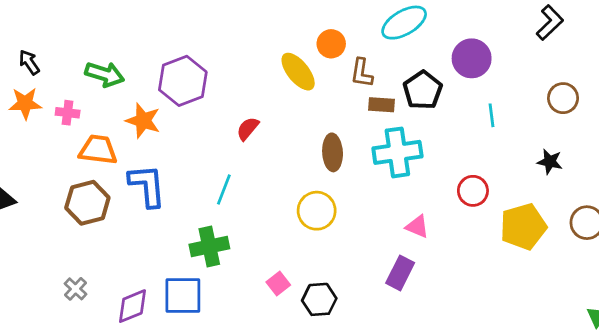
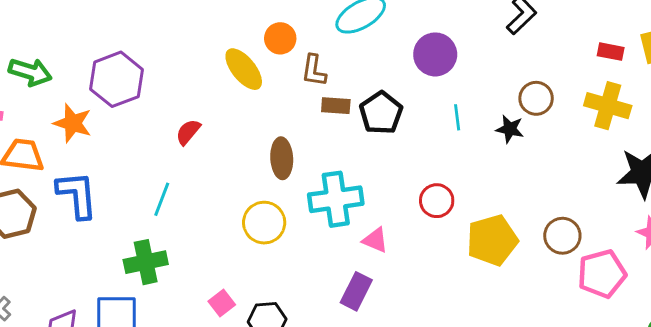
black pentagon: (423, 90) -> (381, 113), moved
cyan cross: (397, 152) -> (336, 199), moved
black star: (550, 162) -> (510, 129), moved

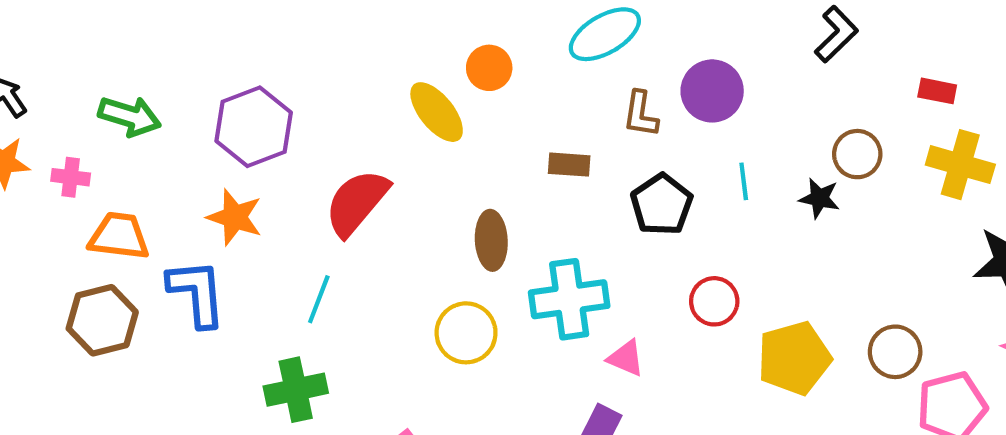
red rectangle: (611, 52) -> (937, 91), moved
brown L-shape: (314, 71) -> (641, 114), moved
black pentagon: (381, 113) -> (662, 205), moved
orange star: (73, 123) -> (235, 217), moved
red semicircle: (188, 132) -> (357, 202), size x1.8

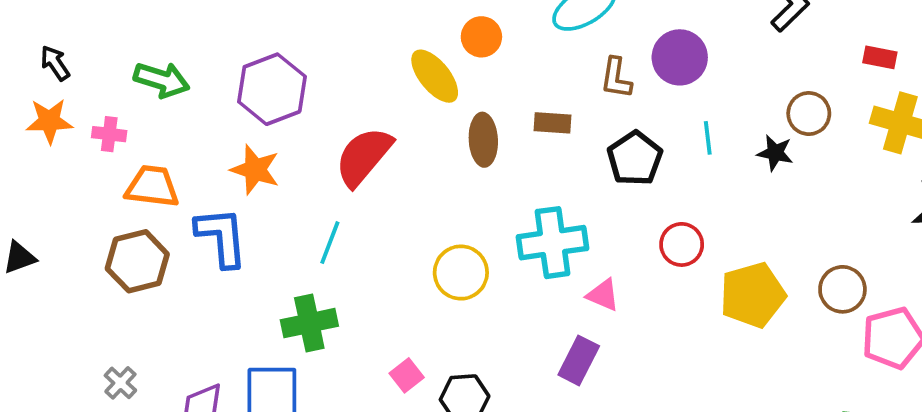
brown ellipse: (491, 240) -> (483, 140), moved

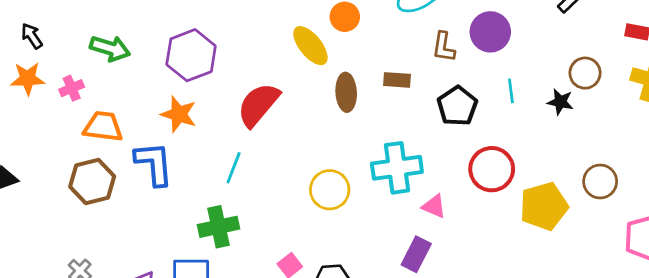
pink cross: (109, 134) -> (72, 88), turned -30
red circle: (682, 244) -> (492, 169), size x1.4
brown circle: (842, 289) -> (600, 182), moved

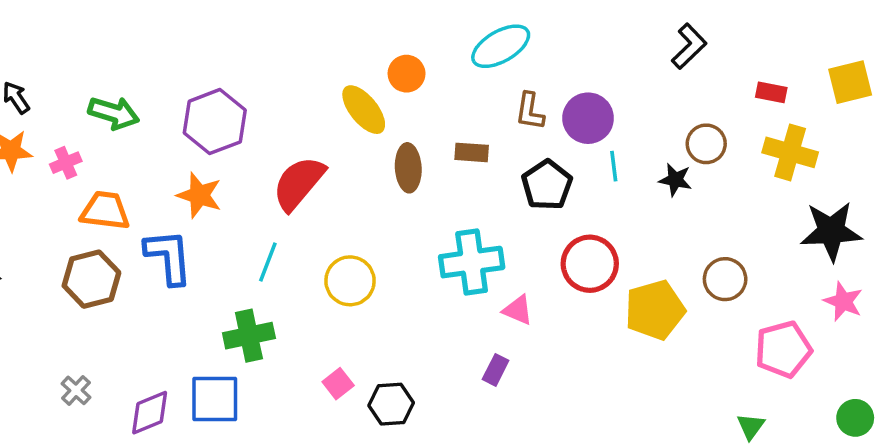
purple circle: (490, 32) -> (588, 118), moved
yellow circle: (330, 190) -> (350, 281), moved
purple rectangle: (416, 254) -> (496, 370), size x0.7

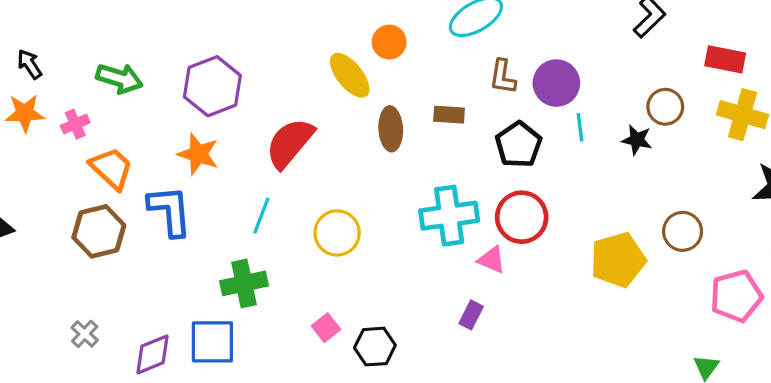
red rectangle: (771, 92) -> (725, 59), size x1.4
orange trapezoid: (105, 211) -> (111, 168), turned 36
red circle: (590, 264) -> (522, 217), moved

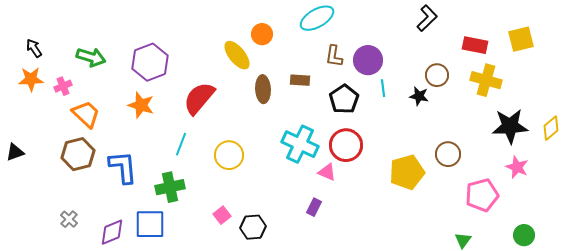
blue L-shape: (170, 211) -> (123, 167), moved
cyan cross: (449, 216) -> (300, 144), turned 33

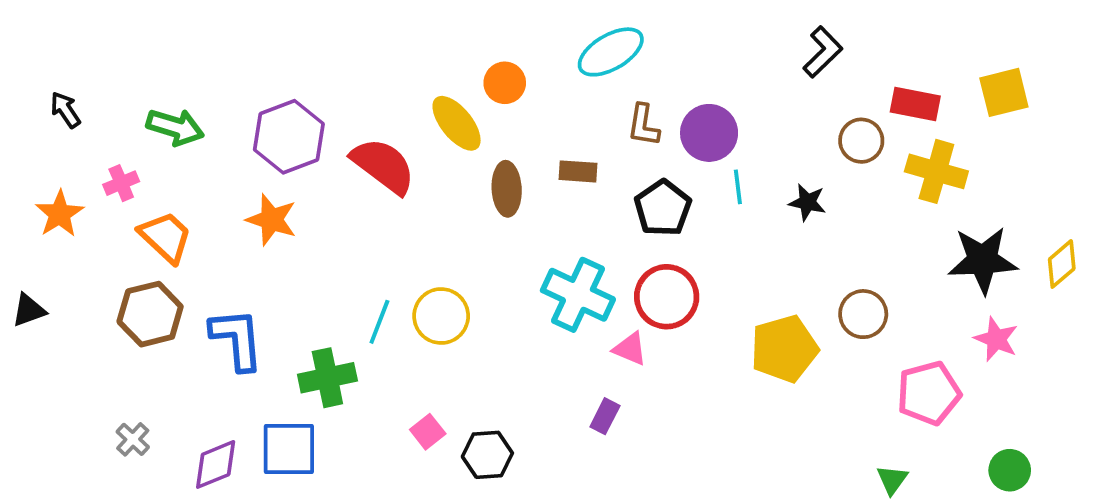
brown circle: (437, 75) -> (861, 141), moved
orange star: (31, 79) -> (60, 214), moved, turned -30
red semicircle: (199, 98) -> (383, 166), moved, turned 87
cyan line: (181, 144) -> (379, 322), moved

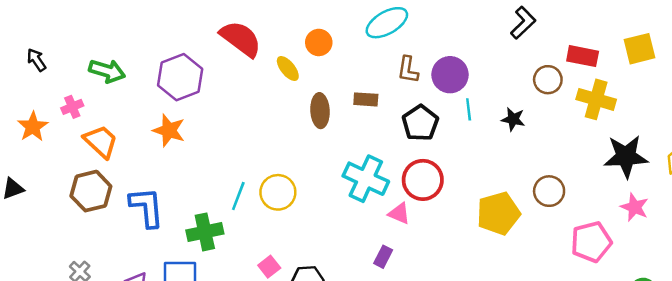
yellow ellipse: (457, 123) -> (288, 68), size x0.7
red semicircle: (383, 166) -> (241, 39), moved

